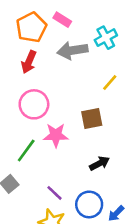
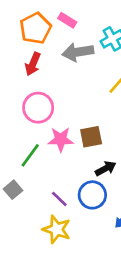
brown square: (92, 118) -> (91, 137), moved
blue circle: (89, 204) -> (92, 195), moved

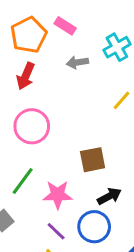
gray arrow: (78, 52) -> (77, 62), size x0.6
pink star: (61, 139) -> (58, 195), moved

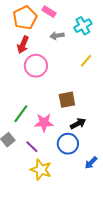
pink circle: (32, 126) -> (36, 66), moved
purple line: (56, 231) -> (32, 147), moved

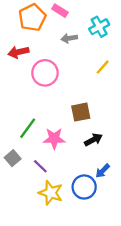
red arrow: (23, 45) -> (18, 52), moved, turned 54
blue circle: (68, 144) -> (84, 187), moved
blue arrow: (91, 163) -> (103, 171), moved

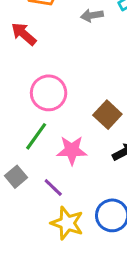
red arrow: (18, 52) -> (24, 34), turned 54
pink circle: (45, 73) -> (49, 93), moved
brown square: (81, 112) -> (107, 115), turned -36

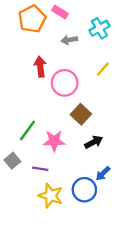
red arrow: (24, 34) -> (40, 67), moved, turned 42
pink circle: (49, 93) -> (65, 83), moved
purple line: (53, 188) -> (40, 169), turned -35

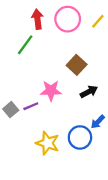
pink circle: (65, 83) -> (68, 19), moved
green line: (27, 130) -> (25, 45), moved
purple line: (40, 169) -> (31, 106), moved, turned -32

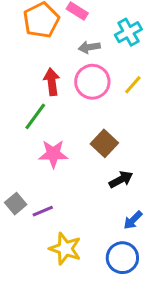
pink star: (51, 91) -> (53, 154), moved
purple line: (31, 106) -> (43, 211), moved
blue circle: (80, 137) -> (122, 258), moved

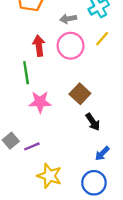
yellow line: (133, 85) -> (102, 39), moved
green line: (35, 116) -> (26, 73), turned -45
black arrow: (121, 179) -> (93, 122), turned 84

